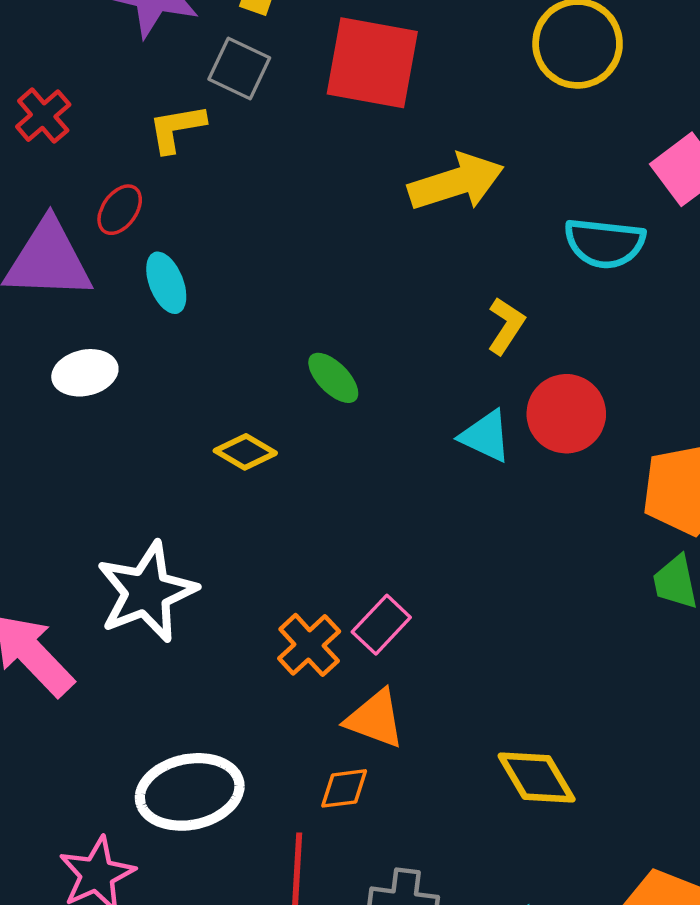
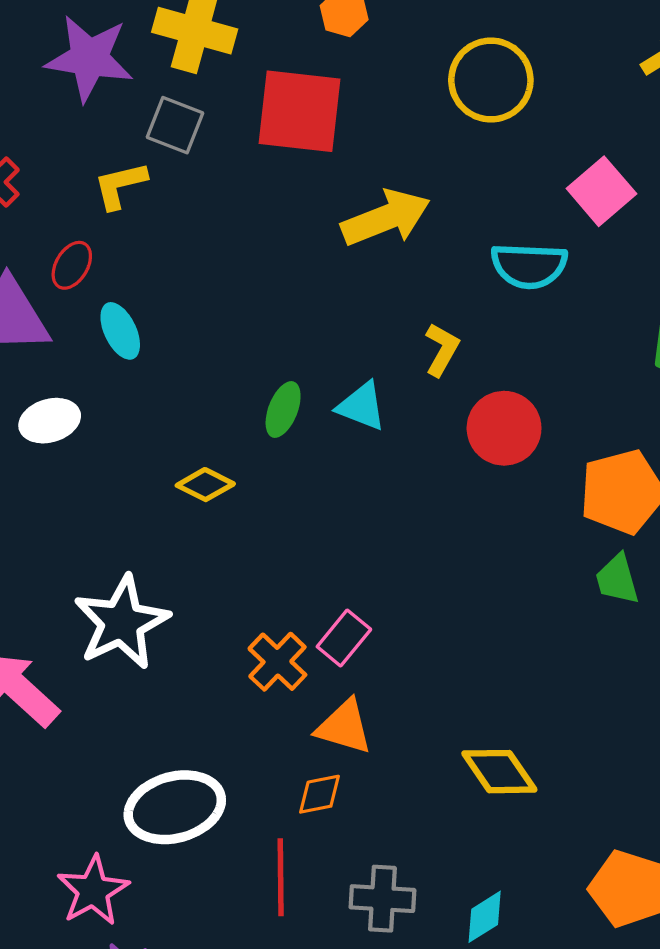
green ellipse: (333, 378) -> (283, 409), turned 70
cyan triangle: (486, 436) -> (362, 406), moved

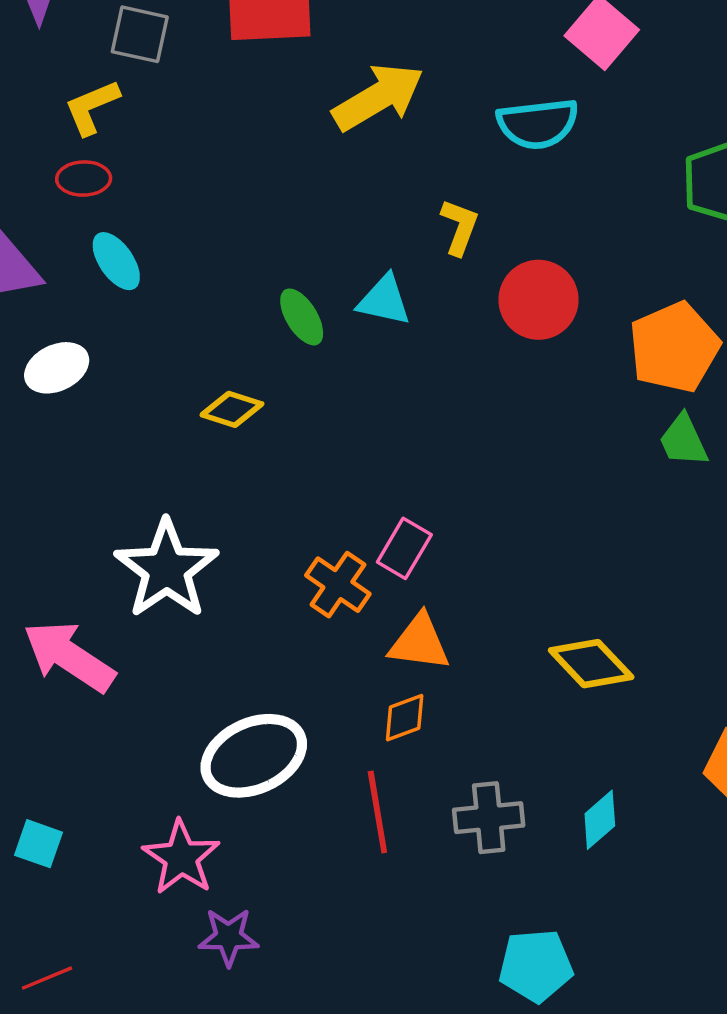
red ellipse: (72, 265) -> (84, 179), moved, turned 66
green ellipse: (283, 409) -> (302, 317), turned -44

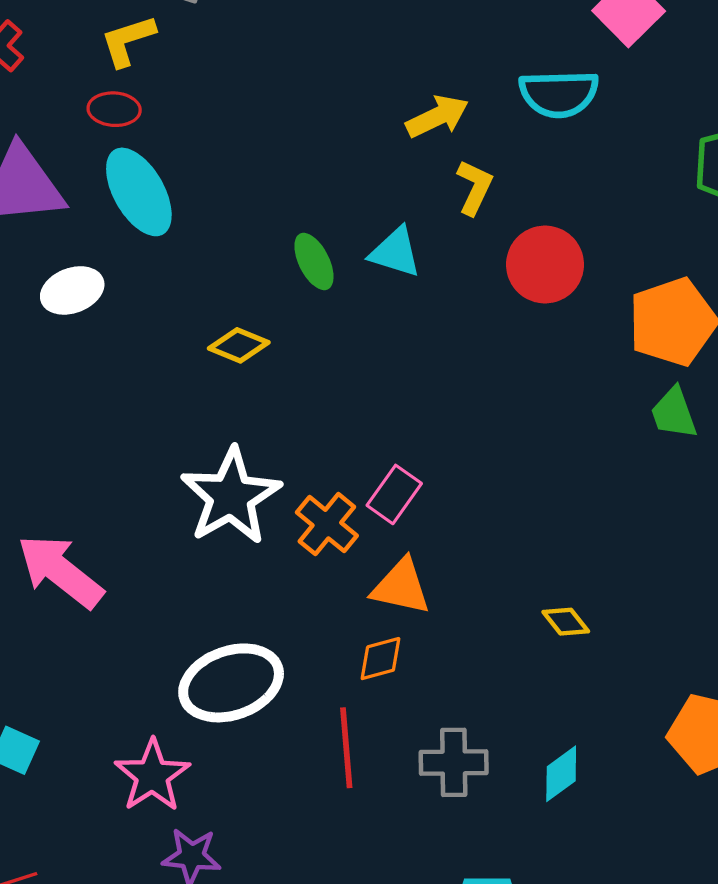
yellow arrow: (378, 97) -> (437, 117), moved, size x0.7
cyan ellipse: (116, 261) -> (139, 192), size x1.5
white star: (167, 569) -> (231, 496), moved
yellow diamond: (591, 664) -> (566, 622), size x0.6

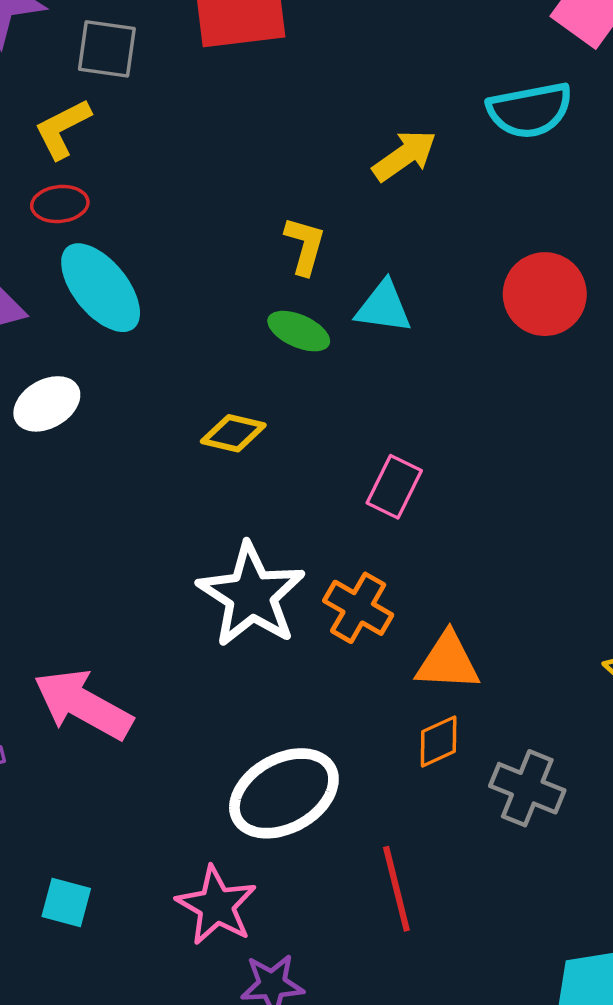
yellow L-shape: (475, 187) -> (305, 246), moved
green ellipse: (314, 261) -> (299, 331), turned -30
pink rectangle: (394, 494) -> (394, 487), moved
red line: (346, 748) -> (396, 889), moved
gray cross: (454, 762) -> (527, 788), moved, turned 32

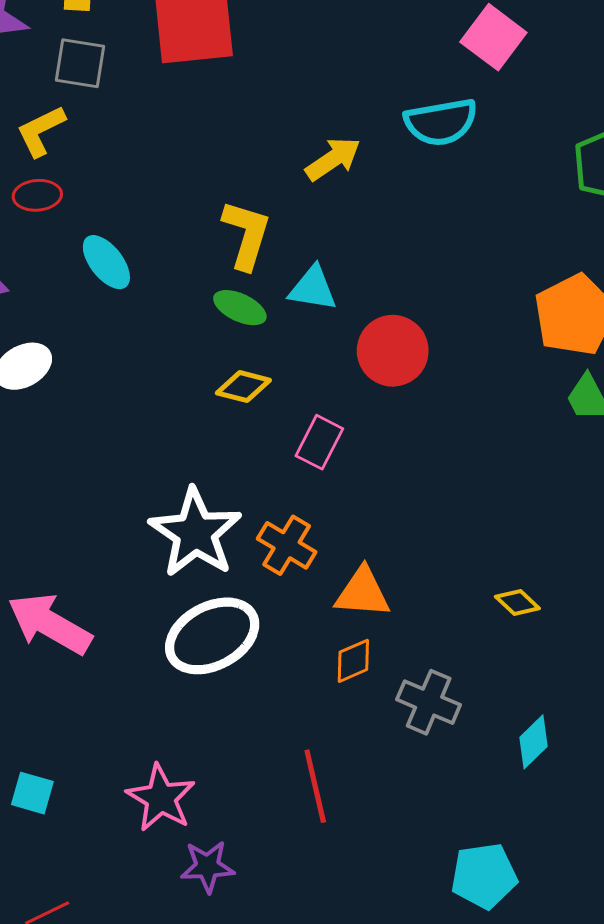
yellow L-shape: (305, 246) -> (246, 235), size x1.4
cyan ellipse: (101, 288) -> (106, 262), moved, size x0.7
red circle: (545, 294) -> (393, 351), moved
yellow diamond: (233, 433) -> (243, 387), moved
white ellipse: (284, 793) -> (212, 636), moved

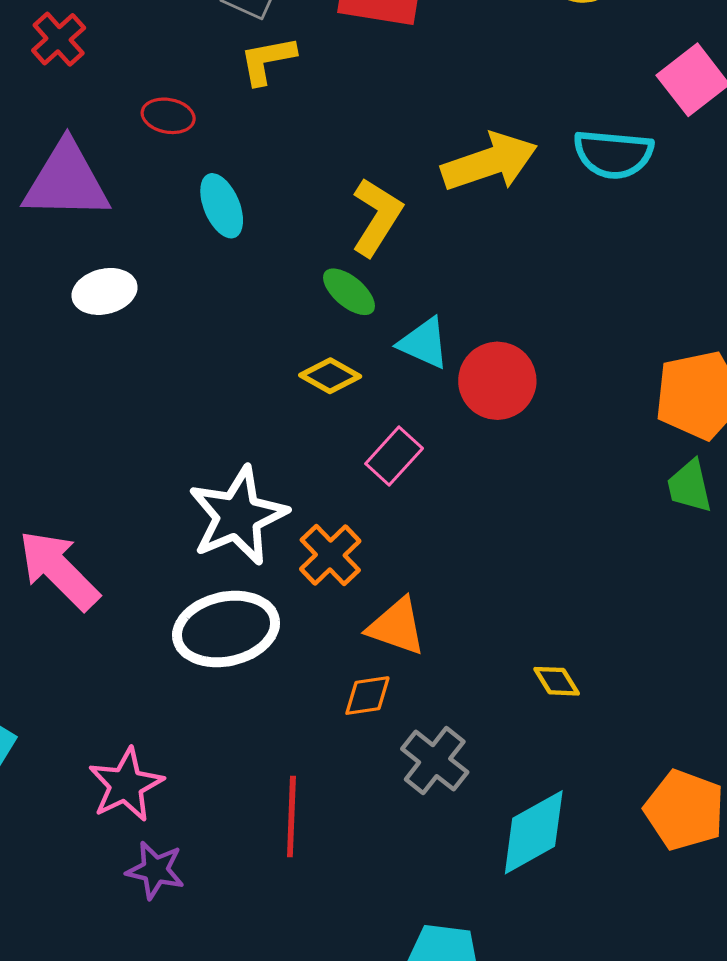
yellow L-shape: (41, 131) -> (267, 60), moved
yellow arrow: (333, 159) -> (489, 162), size x1.5
cyan triangle: (313, 288) -> (424, 343), moved
cyan diamond: (534, 742) -> (534, 832), size x1.6

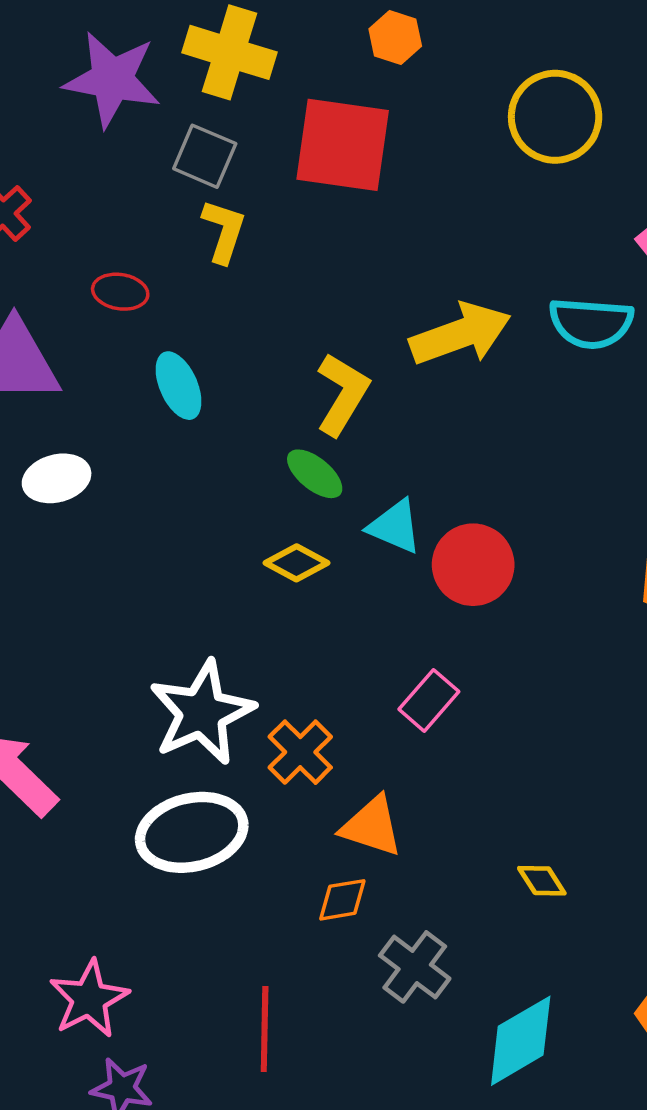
yellow L-shape: (267, 60) -> (224, 231), turned 120
pink rectangle: (394, 456) -> (429, 700), moved

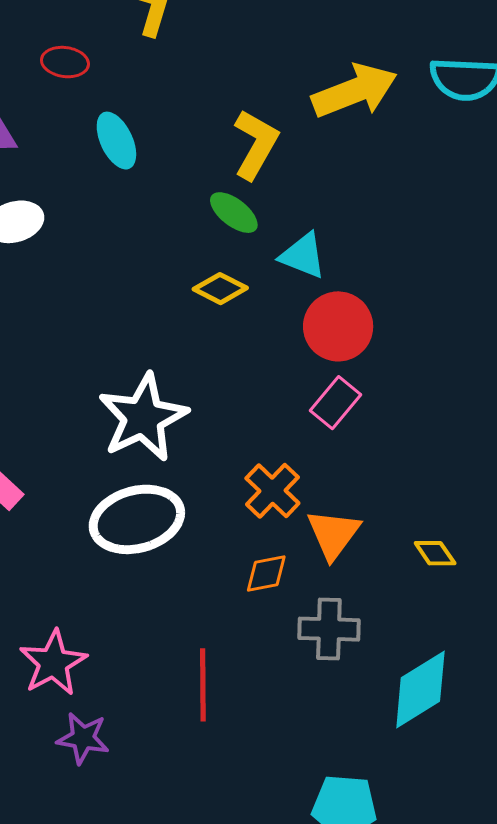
red circle: (473, 565) -> (338, 326), moved
orange cross: (300, 752) -> (272, 491), moved
orange triangle: (372, 826) -> (333, 534), moved, turned 50
gray cross: (415, 967) -> (329, 629), turned -34

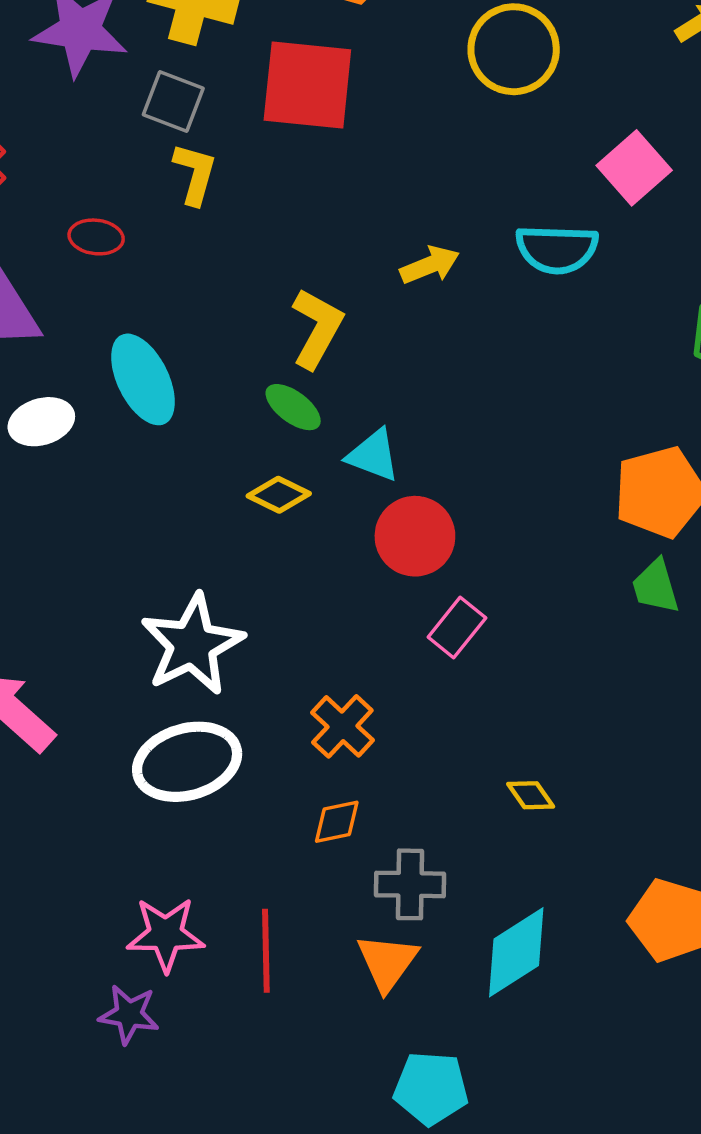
yellow arrow: (355, 91) -> (430, 265), size x0.6
cyan ellipse: (116, 141) -> (143, 379), moved, size x1.4
pink rectangle: (335, 403) -> (457, 627), moved
orange triangle: (333, 534) -> (387, 962), moved
pink star: (53, 663) -> (166, 934), moved, turned 30

